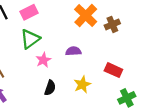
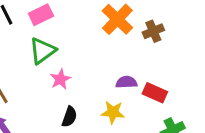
purple semicircle: (73, 51) -> (126, 82), moved
yellow star: (82, 84) -> (113, 112), turned 30

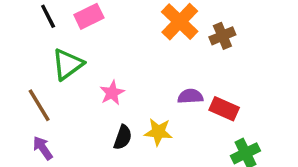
green triangle: (42, 51) -> (68, 64), moved
yellow star: (113, 112) -> (158, 132), moved

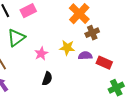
brown cross: (222, 36) -> (92, 33), moved
yellow star: (158, 132) -> (67, 48), moved

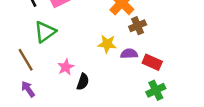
pink star: (41, 54) -> (66, 67), moved
green cross: (116, 88) -> (156, 90), moved

